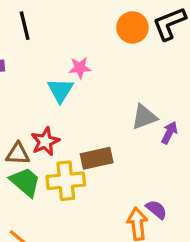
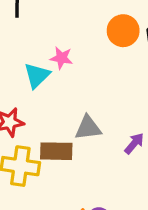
gray triangle: (144, 117) -> (88, 128), moved

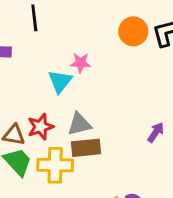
gray triangle: (88, 128) -> (79, 124), moved

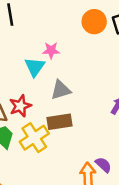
gray triangle: (79, 124) -> (61, 90), moved
yellow cross: (55, 165) -> (34, 138), turned -32

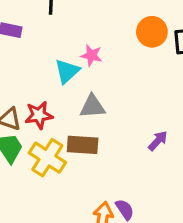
yellow cross: (34, 138) -> (47, 158), turned -36

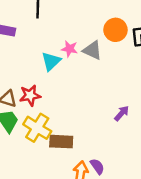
gray triangle: (93, 106) -> (92, 50), moved, turned 30
brown rectangle: (83, 145) -> (61, 142), moved

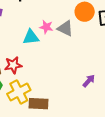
cyan triangle: (51, 61) -> (31, 37), turned 36
yellow cross: (37, 128) -> (19, 92), turned 30

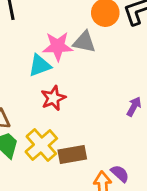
pink star: (46, 27) -> (58, 46), size x1.5
red star: (13, 65) -> (53, 98), moved

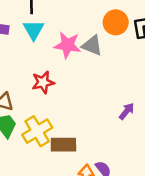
cyan triangle: (40, 65) -> (34, 30), moved, turned -50
red star: (53, 98) -> (43, 82), moved

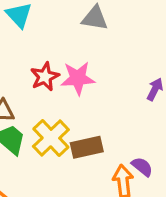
pink star: (67, 45) -> (78, 78), moved

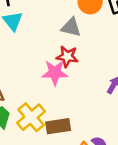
red star: (45, 77) -> (67, 56), moved, turned 30

